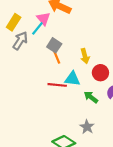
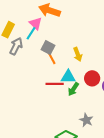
red circle: (100, 73) -> (92, 78), moved
green arrow: (91, 97) -> (73, 89), moved, turned -88

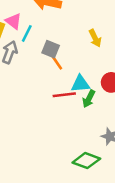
pink triangle: (36, 24) -> (13, 21), moved
yellow arrow: (78, 54) -> (95, 38), moved

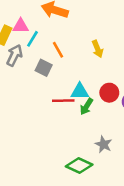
pink triangle: (13, 21) -> (21, 26), turned -42
gray square: (51, 49) -> (44, 68), moved
orange line: (56, 62) -> (58, 50), moved

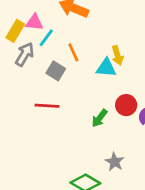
cyan triangle: (80, 91) -> (106, 68), moved
red line: (63, 101) -> (47, 106), moved

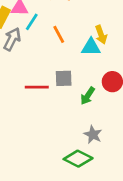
gray square: (56, 71) -> (64, 78), moved, turned -30
gray star: (115, 162) -> (93, 135), moved

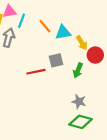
yellow arrow: (101, 35) -> (82, 43), moved
cyan triangle: (91, 47) -> (63, 32), moved
gray star: (93, 135) -> (79, 102), moved

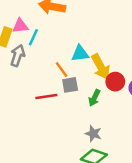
orange line: (45, 26) -> (62, 70), moved
yellow arrow: (82, 43) -> (101, 67), size x1.5

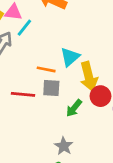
cyan triangle: (80, 53) -> (70, 57), turned -48
orange line: (62, 70) -> (46, 69), turned -56

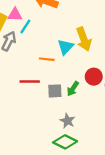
yellow arrow: (89, 76) -> (84, 39), moved
gray square: (51, 88) -> (55, 91), moved

